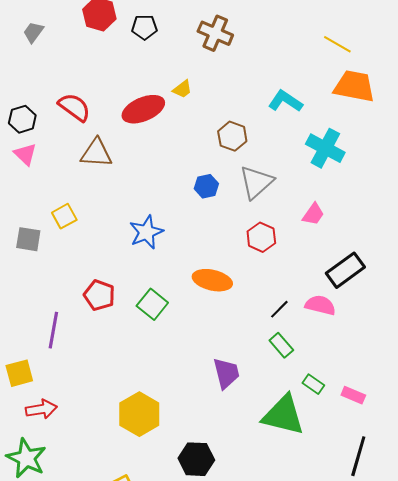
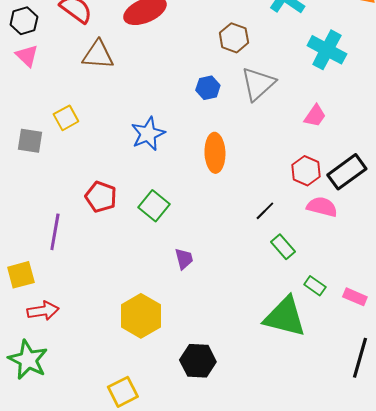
red hexagon: (261, 237) -> (306, 171), moved
orange ellipse: (212, 280) -> (215, 153), moved, turned 75
black line: (279, 309) -> (265, 211), moved
purple trapezoid: (226, 373) -> (184, 259), moved, size x0.7

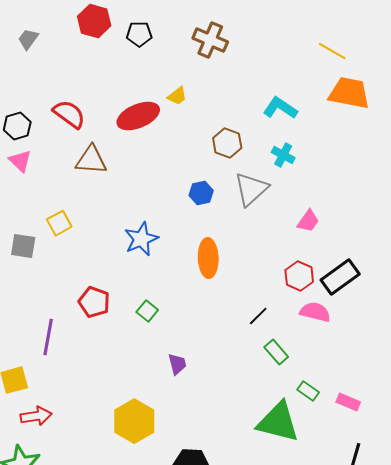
cyan cross: (327, 50) -> (283, 155), moved, size x0.6
green square: (154, 206) -> (147, 311), size x0.7

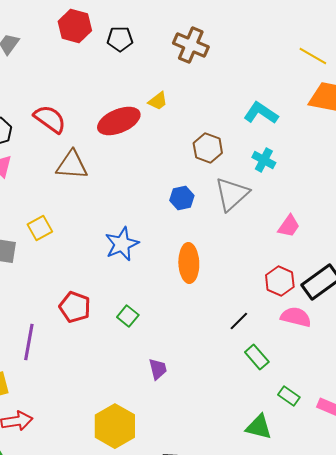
green triangle: (278, 422) -> (259, 427), size x0.6

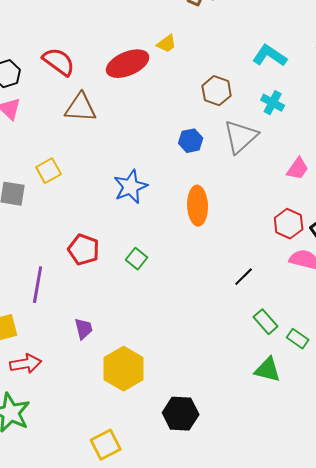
black line: (239, 321) -> (244, 277), moved
green rectangle: (257, 357) -> (266, 322), moved
purple trapezoid: (158, 369) -> (84, 329), moved

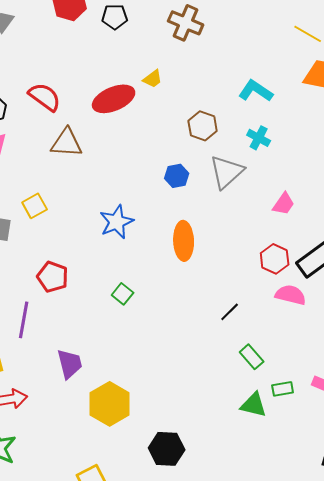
red pentagon: (84, 250) -> (53, 277), moved
purple trapezoid: (84, 329) -> (70, 364), size x1.4
green rectangle: (298, 339) -> (283, 389), moved, turned -45

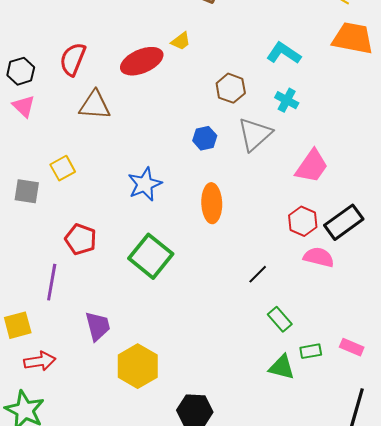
red semicircle: (45, 97) -> (73, 59), turned -104
pink trapezoid: (284, 204) -> (312, 166), size x1.5
green square: (123, 294) -> (151, 256), size x2.0

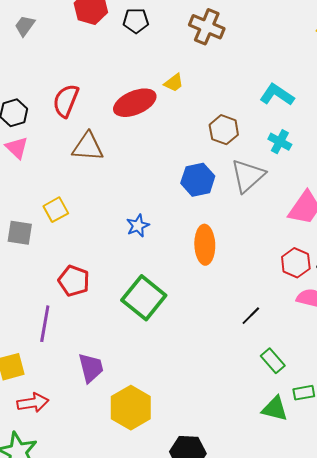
blue hexagon: (205, 138) -> (198, 180), size x1.4
blue star: (145, 184) -> (138, 226), size x0.7

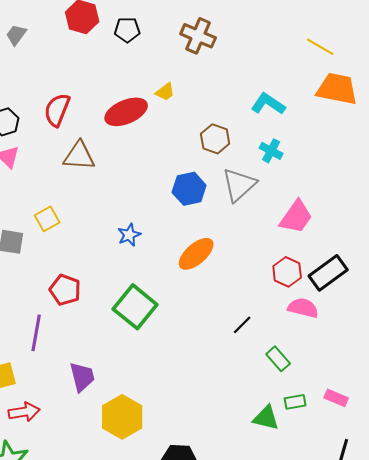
orange ellipse: (205, 245) -> (196, 254), turned 51
green rectangle: (273, 361) -> (278, 359), moved

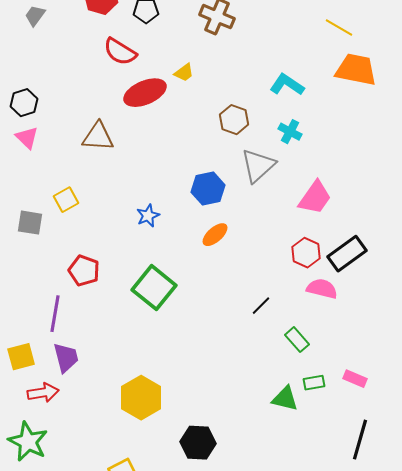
red semicircle: (57, 110) -> (120, 52), moved, turned -80
blue hexagon: (189, 189) -> (208, 189), moved
orange ellipse: (196, 254) -> (215, 235), size x0.7
purple trapezoid: (82, 377) -> (66, 358), moved

